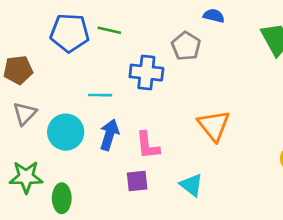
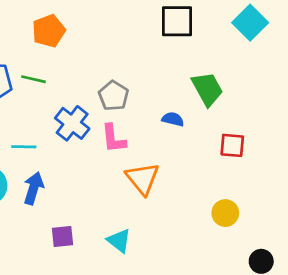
blue semicircle: (214, 16) -> (173, 119), moved
blue cross: (146, 73) -> (72, 123), turned 32
pink L-shape: (148, 145) -> (114, 139), moved

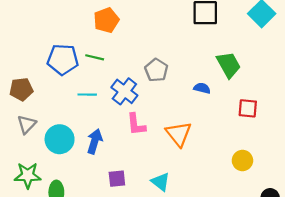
pink L-shape: (114, 139) -> (136, 124), moved
cyan line: (24, 147) -> (87, 95), moved

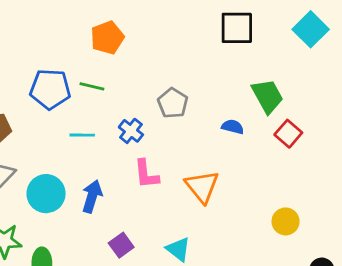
blue cross: (124, 91) -> (131, 131), size x0.7
red square: (248, 108) -> (288, 134), moved, turned 36
purple square: (117, 179) -> (121, 245), turned -30

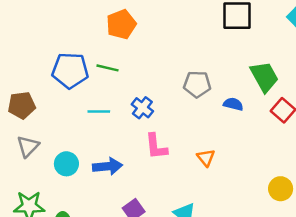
gray pentagon: (173, 103) -> (197, 84), moved, turned -30
orange triangle: (202, 187) -> (206, 158), size x0.6
cyan circle: (46, 194) -> (66, 164), size x0.7
blue arrow: (92, 196) -> (108, 166), turned 68

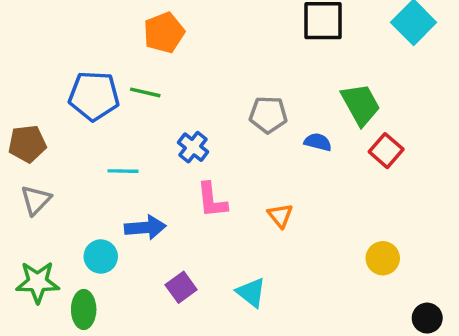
cyan line: (99, 112) -> (123, 171), moved
cyan circle: (66, 164) -> (101, 257), moved

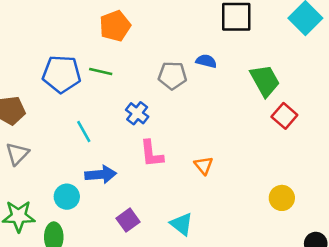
gray pentagon: (268, 115) -> (172, 75), moved
blue semicircle: (318, 142) -> (206, 61), moved
cyan line: (123, 171) -> (84, 131), turned 60

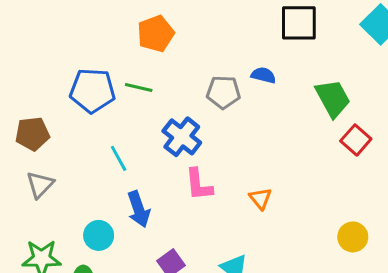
blue cross: (137, 113) -> (182, 137), size x1.4
blue arrow: (101, 174) -> (139, 209), turned 76

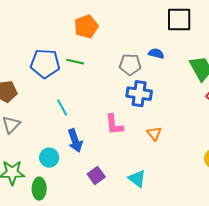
blue cross: (182, 137) -> (139, 94), moved, turned -30

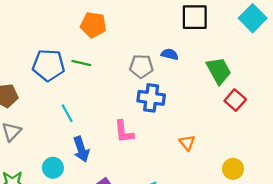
orange pentagon: (86, 27) -> (93, 25), turned 30
orange triangle: (154, 134) -> (187, 143), moved

